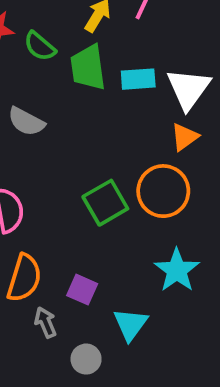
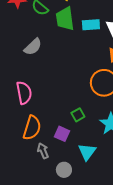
gray semicircle: (26, 122) -> (33, 47), turned -72
green square: (105, 203) -> (78, 115), moved, size x0.6

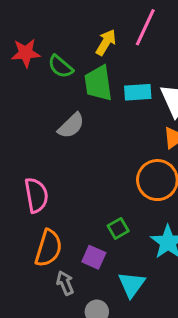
gray semicircle: (33, 47) -> (71, 126), moved

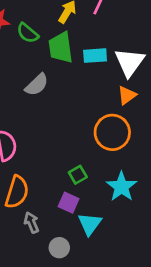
purple square: (94, 257) -> (69, 203), moved

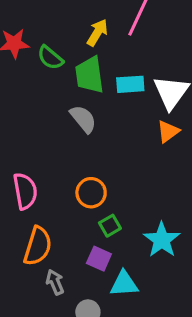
gray semicircle: (37, 85) -> (83, 119), moved, turned -85
orange circle: (112, 132) -> (91, 193), moved, size x0.7
cyan triangle: (90, 224) -> (124, 284), turned 50

